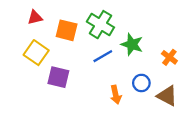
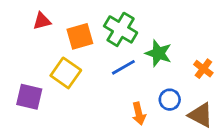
orange square: (67, 30) -> (80, 36), turned -30
yellow square: (36, 53) -> (66, 73), moved
purple square: (58, 77) -> (29, 97), moved

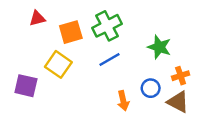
green cross: (121, 29) -> (107, 26), turned 32
green star: (158, 53) -> (159, 47), moved
orange cross: (203, 69) -> (181, 76), moved, turned 35

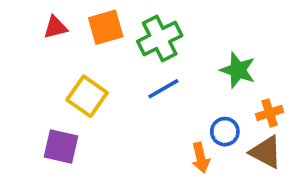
orange square: (71, 32) -> (106, 27), moved
purple square: (26, 86) -> (61, 146), moved
orange arrow: (123, 101) -> (201, 158), moved

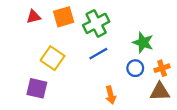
blue circle: (225, 132) -> (135, 68), moved
brown triangle: (266, 152) -> (160, 92), turned -30
orange arrow: (201, 158) -> (111, 95), moved

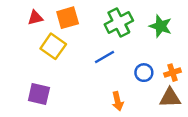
green cross: (96, 23) -> (119, 22), moved
green star: (143, 42) -> (161, 26), moved
yellow square: (53, 58) -> (53, 46), moved

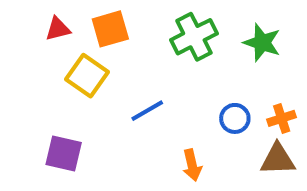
blue line: (105, 57) -> (147, 111), moved

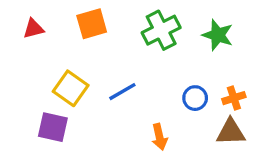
red triangle: (58, 29) -> (33, 29), moved
yellow square: (87, 76) -> (71, 88), moved

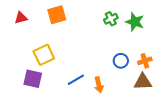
green cross: (161, 30) -> (111, 19), moved, size x0.6
yellow square: (71, 88) -> (44, 55), turned 30
blue line: (122, 92) -> (76, 80), moved

